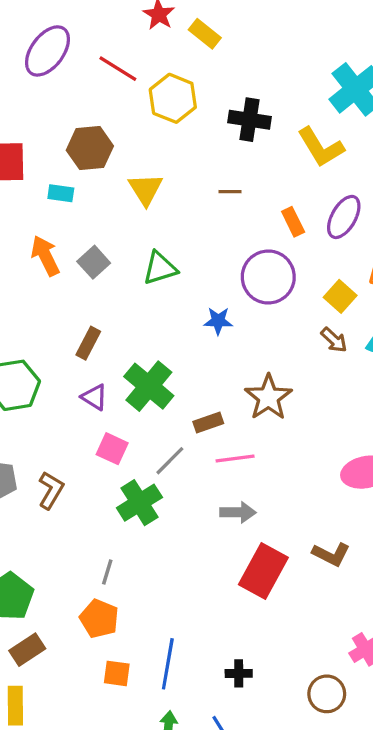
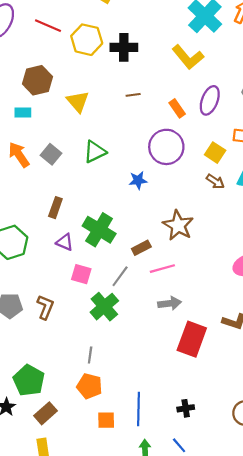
black cross: (249, 120) -> (124, 47), moved

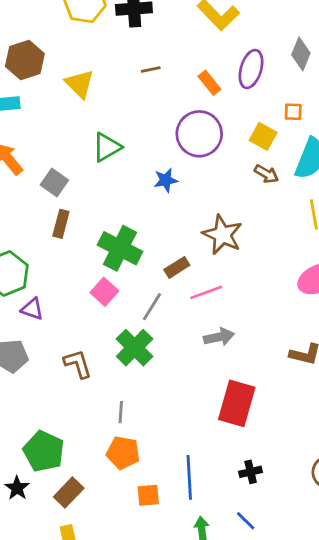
gray square: (51, 154) -> (54, 182), moved
purple triangle: (65, 242) -> (32, 309), moved
pink square: (81, 274) -> (104, 292), moved, turned 30
brown L-shape: (45, 307) -> (78, 364), moved, turned -35
red rectangle: (192, 339) -> (237, 403), moved

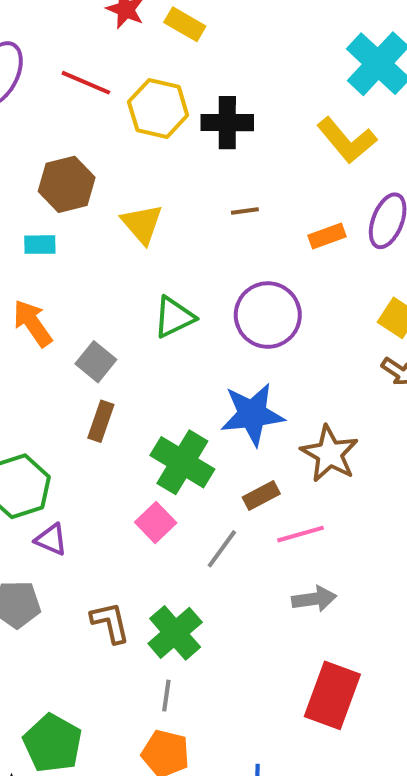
orange rectangle: (209, 83) -> (327, 236), turned -75
purple circle: (199, 134) -> (268, 315), moved
blue star: (166, 180) -> (252, 414), moved, size x1.8
green cross: (135, 348) -> (175, 633), moved

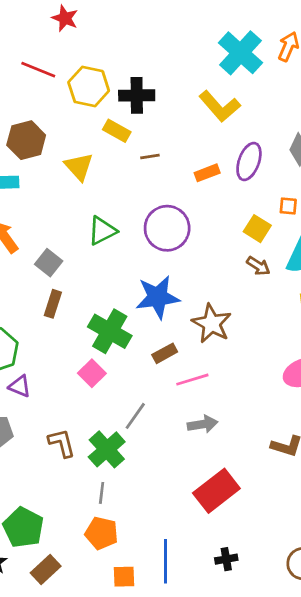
yellow rectangle: (185, 24) -> (117, 131), moved
gray line: (222, 549) -> (135, 416), moved
red rectangle: (332, 695) -> (216, 491), turned 33

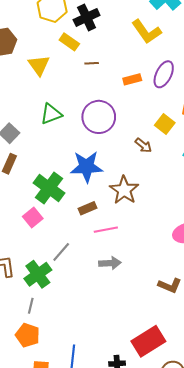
black cross: (137, 95) -> (87, 17), turned -30
brown arrow: (258, 266) -> (143, 145), moved
red rectangle: (216, 491) -> (148, 341), moved

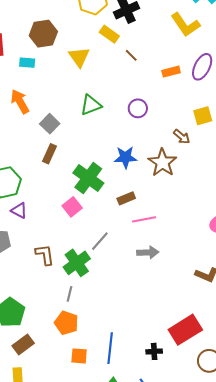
brown line: (92, 63) -> (131, 55), turned 48
purple circle: (99, 117) -> (138, 108), size x0.6
yellow square: (165, 124) -> (203, 116), turned 36
blue star: (87, 167) -> (125, 157), size x0.7
brown star: (124, 190) -> (162, 163), moved

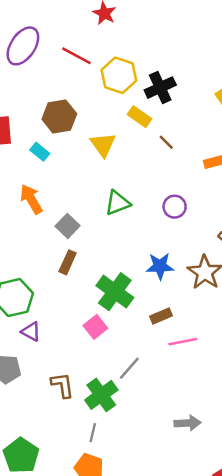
cyan rectangle: (27, 63) -> (40, 152), turned 35
gray arrow: (148, 252) -> (188, 423), moved

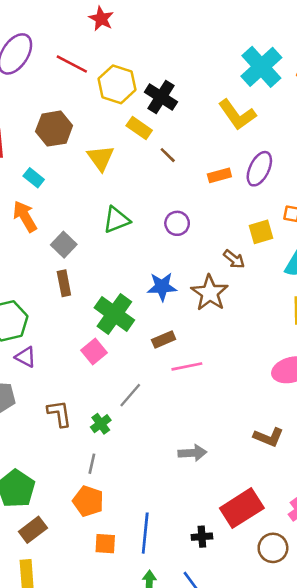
black cross: (160, 88) -> (161, 97), turned -32
cyan rectangle: (40, 152) -> (34, 178), moved
brown rectangle: (68, 262) -> (64, 283), turned -35
green cross: (101, 395) -> (101, 424), size x0.6

